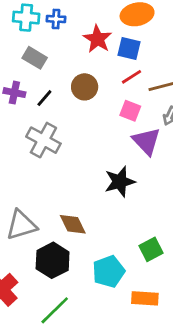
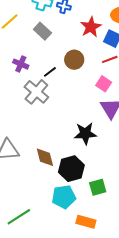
purple cross: (14, 93) -> (21, 64), moved
black line: (44, 98) -> (50, 72), moved
black hexagon: (53, 260) -> (71, 169), moved

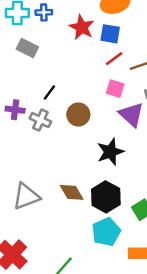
brown circle: (74, 60) -> (78, 115), moved
purple cross: (21, 64) -> (15, 110), moved
gray cross: (36, 92) -> (40, 120), size x0.7

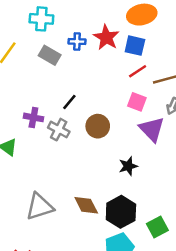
blue cross: (44, 12) -> (77, 41), moved
black star: (110, 152) -> (128, 166), size x0.7

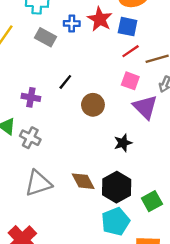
gray cross: (59, 130) -> (30, 138), moved

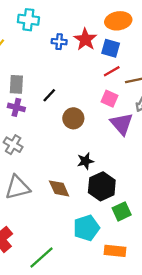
gray rectangle: (46, 37) -> (16, 84), moved, turned 60
black star: (123, 143) -> (85, 161), moved
black hexagon: (117, 187) -> (102, 186), moved

